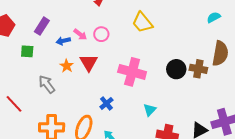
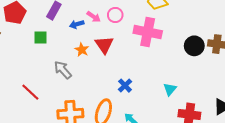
pink cross: (132, 72) -> (148, 32), moved

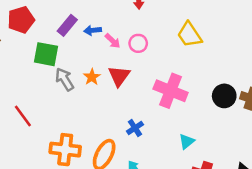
blue arrow: (77, 24) -> (93, 30), moved
pink cross: (148, 32) -> (171, 91), moved
green square: (41, 38) -> (46, 54), size x1.5
gray arrow: (63, 70) -> (65, 79), moved

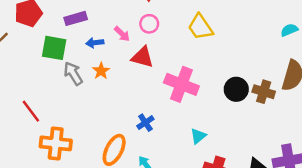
purple rectangle: (67, 25) -> (76, 18), turned 35
blue arrow: (93, 30) -> (95, 43), moved
pink circle: (138, 43) -> (149, 24), moved
red triangle: (119, 76) -> (142, 57), moved, turned -50
orange cross: (65, 150) -> (56, 143), moved

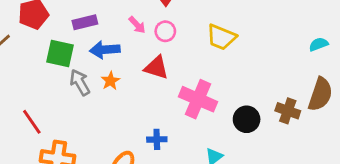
yellow trapezoid: (200, 27) -> (221, 37), turned -36
pink arrow: (122, 34) -> (137, 25), moved
blue arrow: (95, 43) -> (105, 50), size x1.5
black circle: (236, 89) -> (247, 119), moved
blue cross: (145, 123) -> (157, 139), turned 30

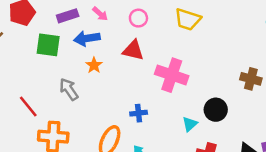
pink arrow: (137, 25) -> (100, 14), moved
gray arrow: (80, 82) -> (69, 89), moved
black circle: (247, 119) -> (216, 110), moved

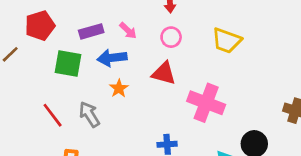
red line: (28, 107) -> (53, 115), moved

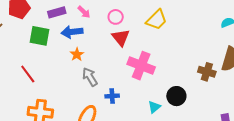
yellow trapezoid: (227, 41) -> (157, 20), turned -65
red triangle: (164, 73) -> (121, 38), moved, turned 36
gray arrow: (89, 114) -> (90, 77), moved

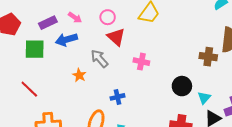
orange star: (77, 54) -> (79, 75), moved
pink cross: (141, 66) -> (141, 62), size x0.6
gray arrow: (90, 77) -> (99, 59), moved
cyan triangle: (154, 107) -> (204, 98), moved

